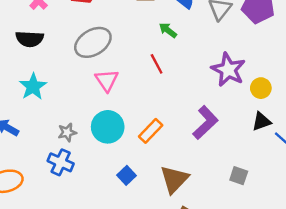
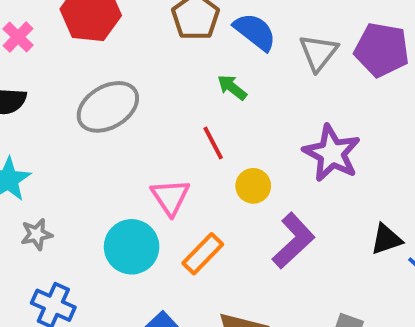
pink triangle: (107, 80) -> (170, 197), moved
yellow circle: (261, 88) -> (253, 186), moved
gray star: (67, 132) -> (37, 234), moved

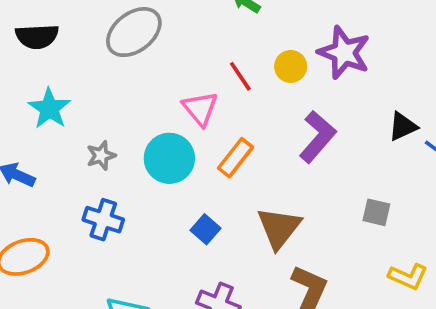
red line: (213, 143) -> (240, 76), moved
yellow circle: (253, 186) -> (291, 66), moved
gray star: (37, 234) -> (101, 156), moved

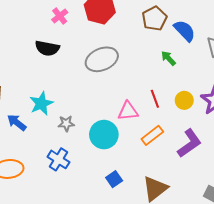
cyan star: (49, 108) -> (41, 103), moved
pink triangle: (200, 109) -> (128, 111), turned 50
orange rectangle: (235, 158) -> (152, 135), moved

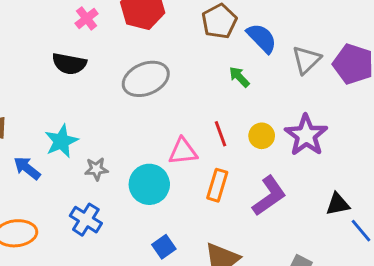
orange rectangle: (152, 135) -> (217, 185), turned -35

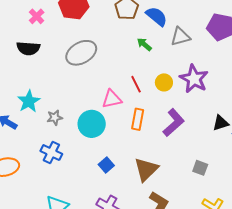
gray triangle: (306, 60) -> (180, 37), moved, turned 35

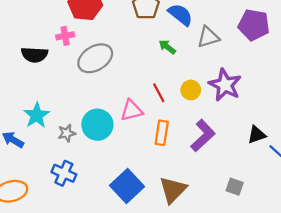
pink cross: (37, 16) -> (65, 36), moved, turned 35
cyan circle: (92, 124) -> (97, 125), moved
blue square: (106, 165) -> (127, 186), size x1.8

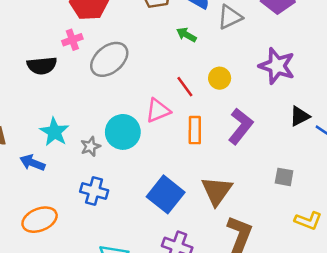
purple star: (225, 85) -> (277, 66), moved

